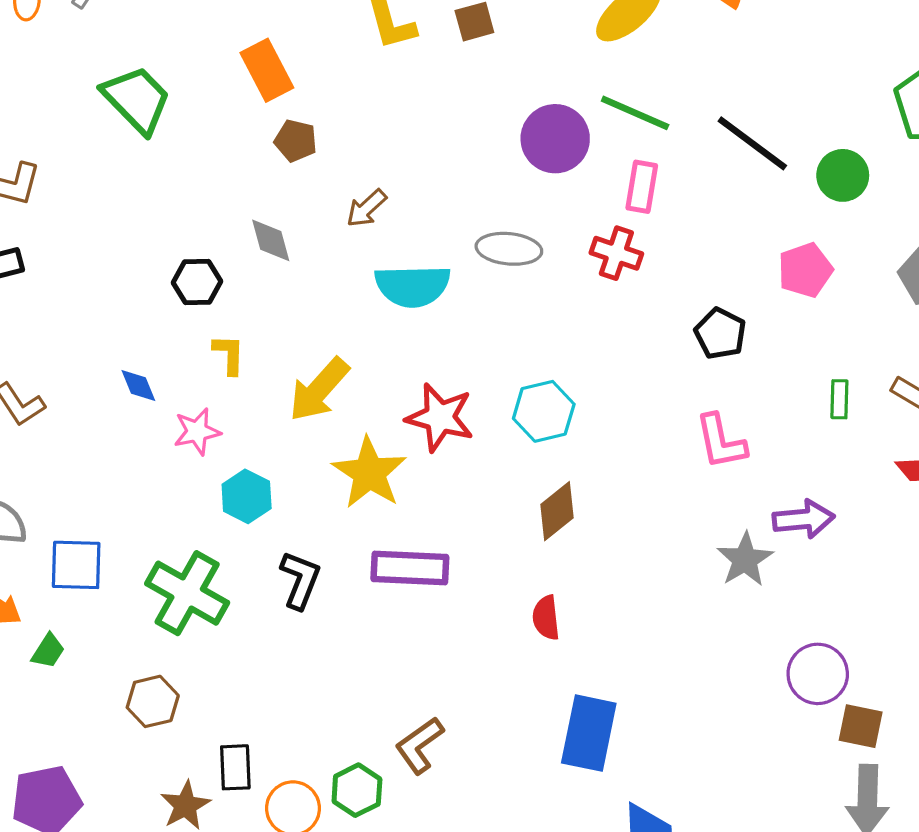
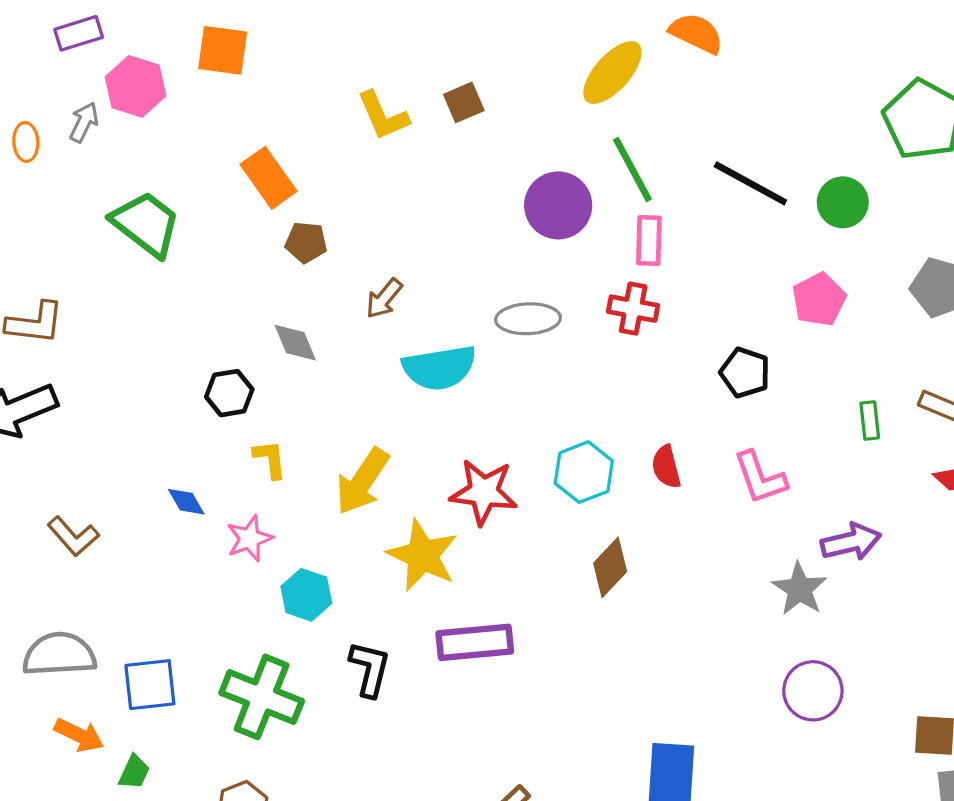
green line: (635, 113) -> (632, 169), turned 46
red semicircle: (546, 618) -> (666, 467), moved
purple circle: (818, 674) -> (813, 691), moved

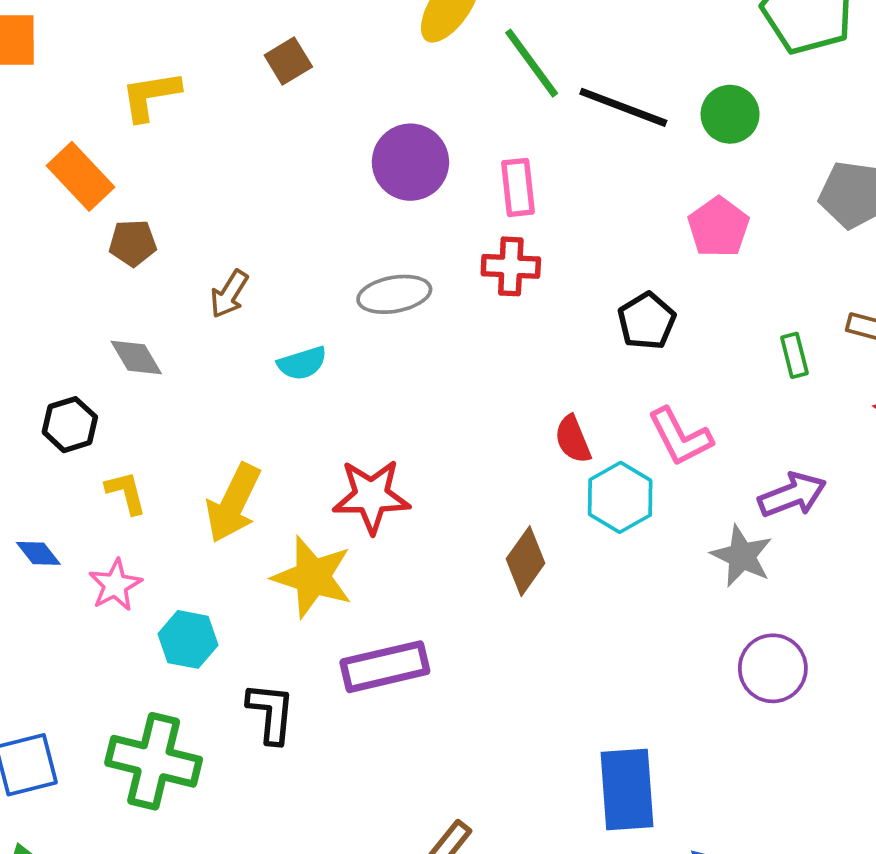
yellow L-shape: (383, 116) -> (150, 96), moved, turned 112
green line: (632, 169) -> (532, 63), moved
cyan semicircle: (439, 368) -> (302, 363), size x0.6
black pentagon: (745, 373) -> (647, 321), turned 30
cyan hexagon: (584, 472) -> (620, 497), moved

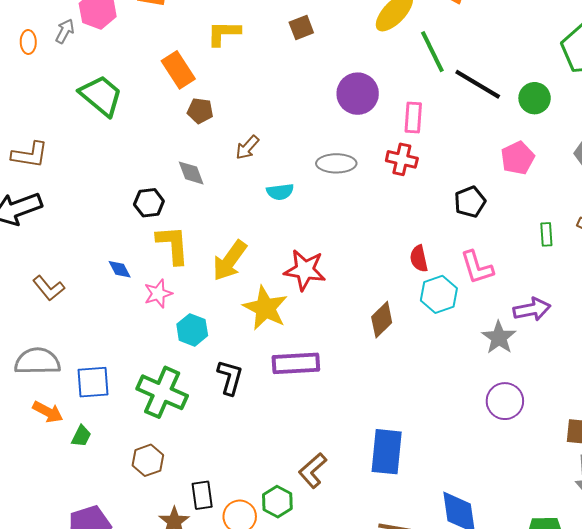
yellow L-shape: (126, 493) -> (173, 245), size x1.6
blue rectangle: (627, 789) -> (387, 452), moved

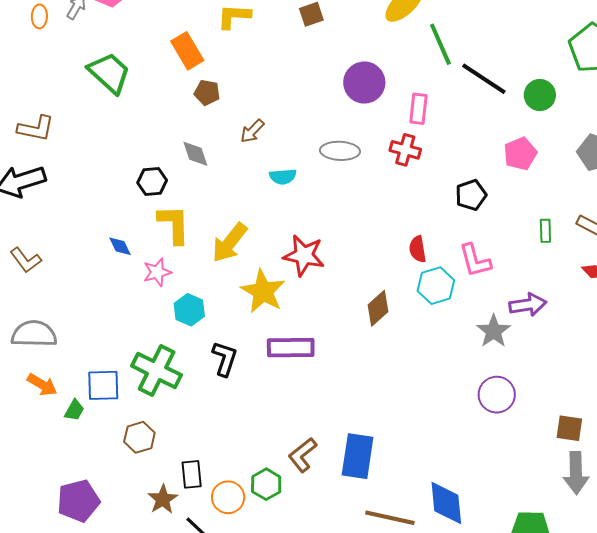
brown L-shape: (49, 288) -> (26, 260), moved
blue square: (93, 382) -> (103, 385), moved
blue rectangle: (387, 452) -> (358, 456), moved

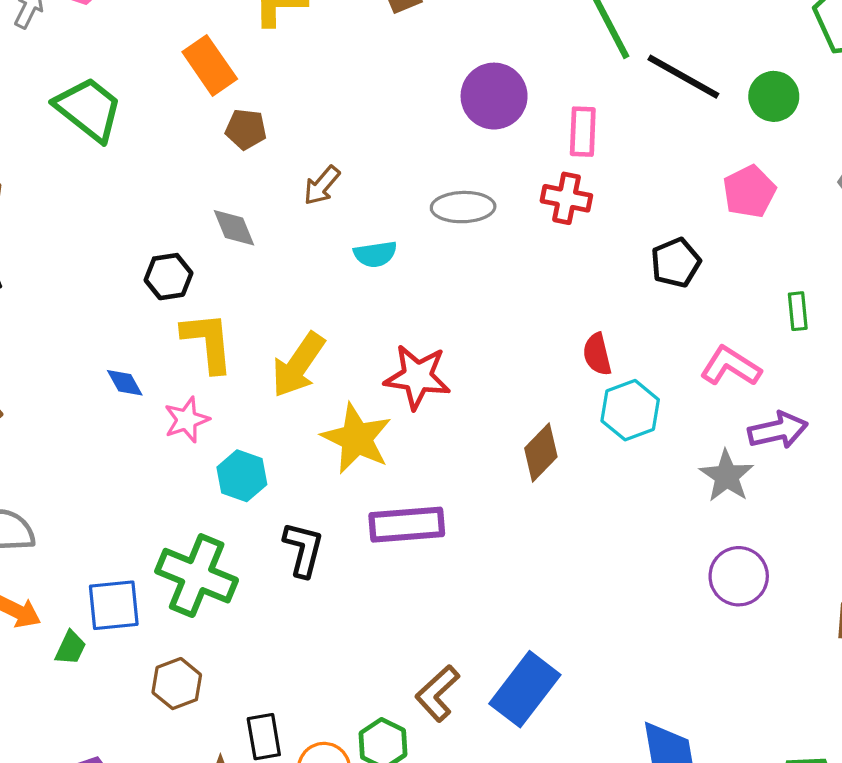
pink L-shape: (475, 261) -> (731, 366), moved, turned 141
blue rectangle: (358, 456) -> (525, 689), turned 33

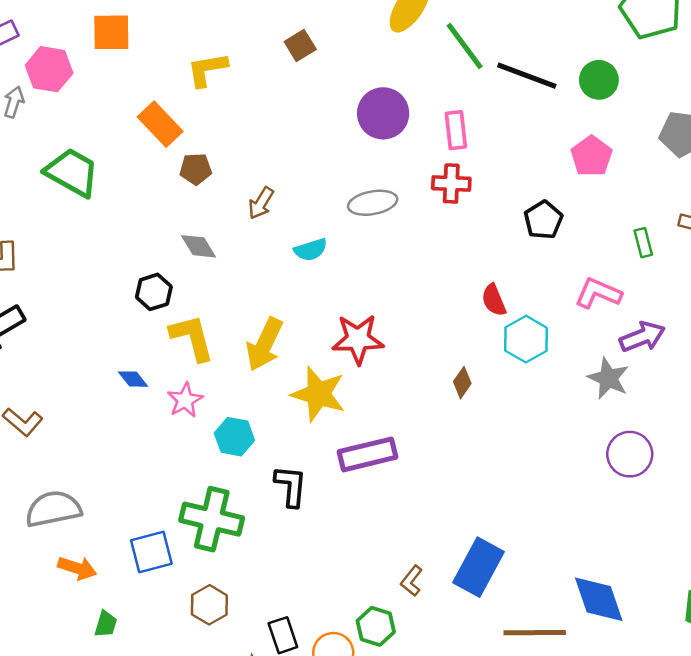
brown diamond: (541, 452) -> (462, 383), size x0.7
green trapezoid: (71, 648) -> (106, 624), moved
brown L-shape: (437, 693) -> (412, 581), size x0.7

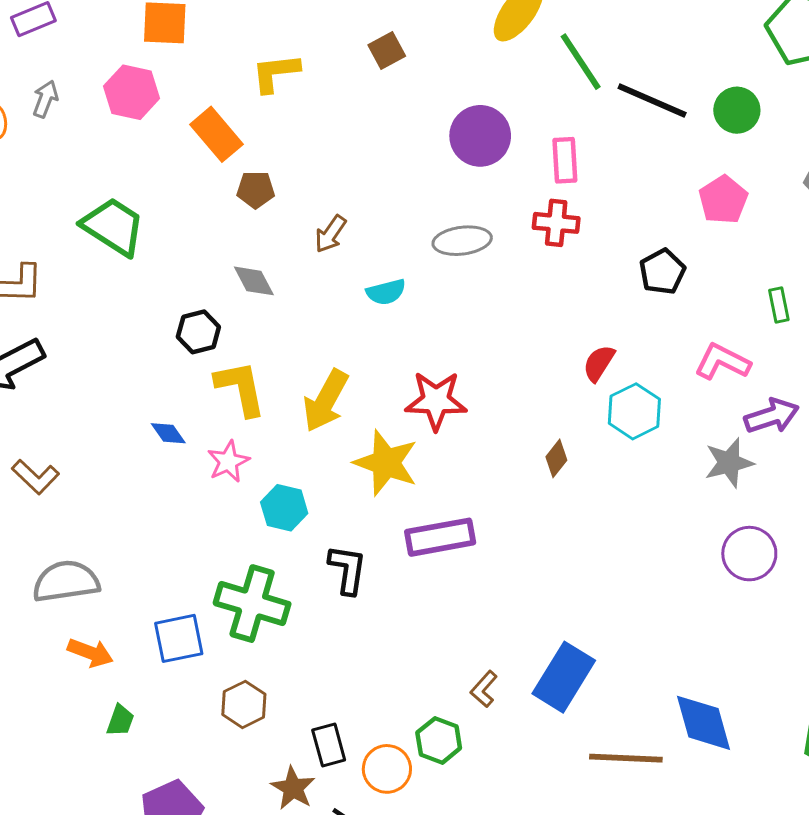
pink hexagon: (49, 69) -> (132, 92), moved
green trapezoid: (72, 172) -> (113, 226), moved
red semicircle: (494, 300) -> (599, 363), turned 52
gray star: (608, 378) -> (729, 463), turned 30

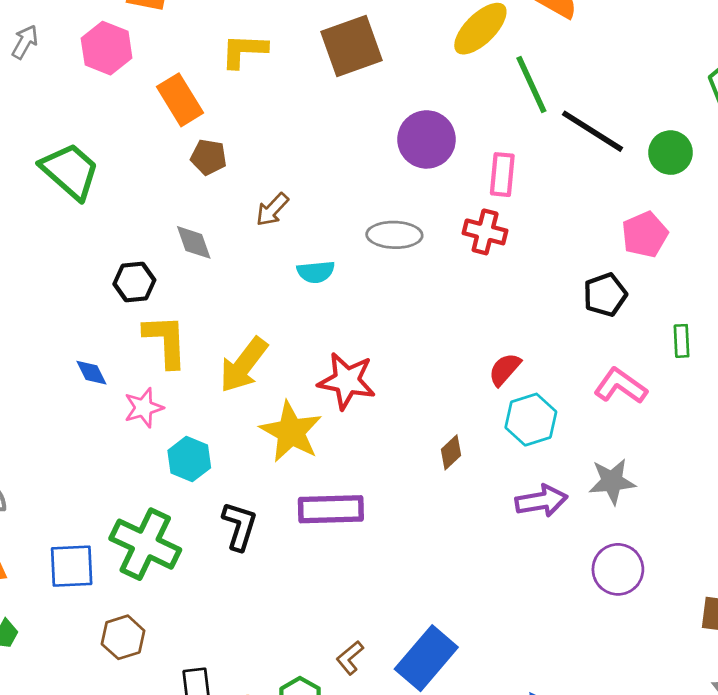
brown square: (387, 50) -> (351, 46), size x1.8
black pentagon: (662, 272) -> (605, 295), moved
purple arrow: (772, 416) -> (541, 501), moved

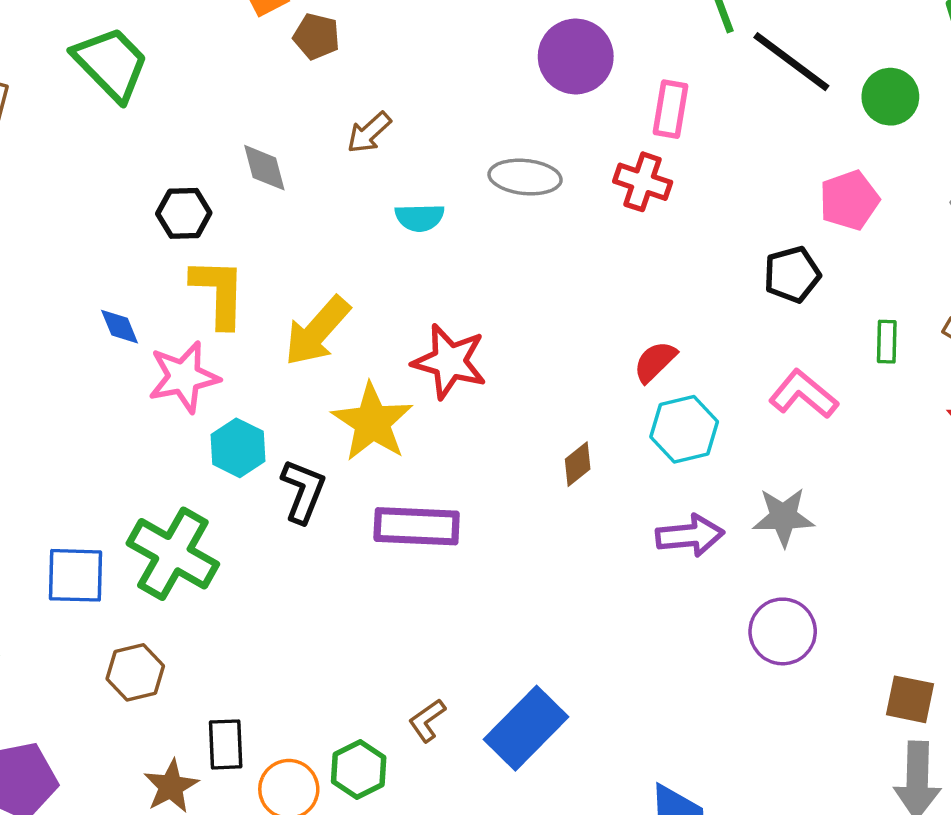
brown pentagon: (209, 157) -> (316, 36), moved
pink star: (144, 408) -> (184, 377), size x1.4
black L-shape: (239, 526) -> (303, 491), moved

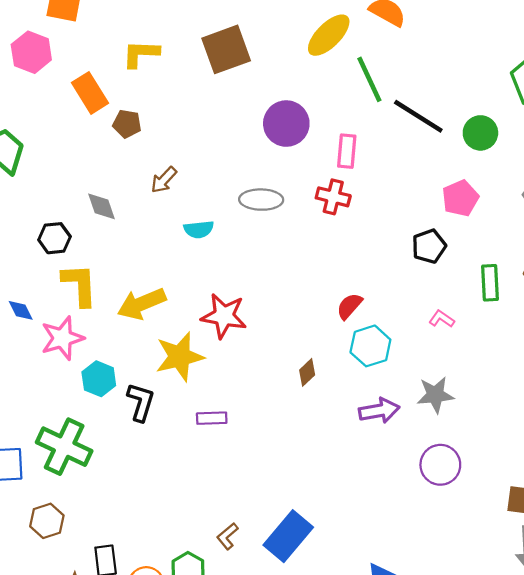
yellow arrow: (317, 331) -> (142, 304), turned 30
green rectangle: (887, 342) -> (490, 283), size x1.4
pink L-shape: (803, 394) -> (442, 319), size x0.6
yellow star: (372, 422) -> (180, 357), turned 30
purple rectangle: (417, 526) -> (212, 418), size x0.6

